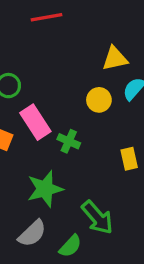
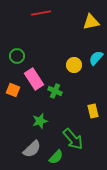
yellow triangle: (115, 59) -> (91, 22), moved
yellow rectangle: (129, 159) -> (93, 111), moved
green star: (45, 189) -> (40, 121), size x0.7

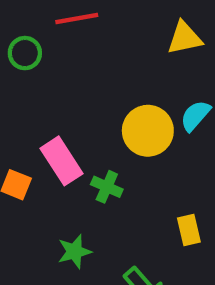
green circle: (17, 56) -> (25, 53), moved
yellow circle: (74, 65) -> (148, 131), size x1.5

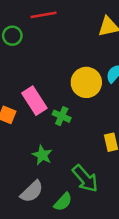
green star: (74, 252) -> (42, 155), turned -30

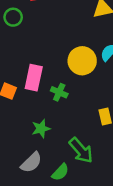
pink rectangle: (34, 101) -> (34, 78), turned 45
green star: (42, 155) -> (41, 129), turned 30

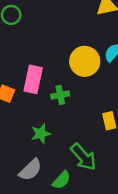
green cross: (59, 92) -> (60, 95), turned -35

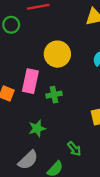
yellow circle: (85, 61) -> (57, 54), moved
green arrow: (83, 157) -> (74, 149), size x0.6

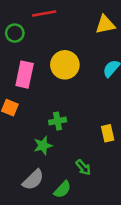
pink rectangle: (30, 81) -> (25, 75), moved
green cross: (54, 95) -> (58, 121), moved

